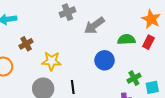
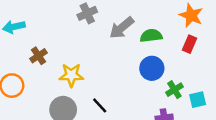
green semicircle: (126, 39) -> (151, 36), moved
blue circle: (105, 60) -> (152, 68), moved
black line: (73, 87) -> (100, 105), turned -32

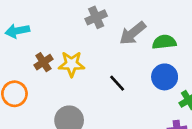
yellow star: (71, 75) -> (71, 64), moved
black line: (100, 105) -> (117, 83), moved

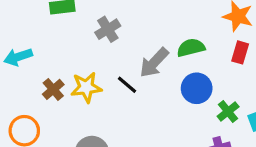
gray arrow: (133, 33) -> (154, 63), moved
black line: (117, 83) -> (127, 85), moved

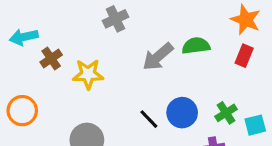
black line: (127, 85) -> (149, 119), moved
blue circle: (197, 88) -> (182, 113), moved
brown cross: (53, 89) -> (51, 58), moved

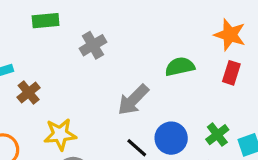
gray arrow: (158, 57) -> (133, 100), moved
yellow star: (88, 74) -> (60, 134), moved

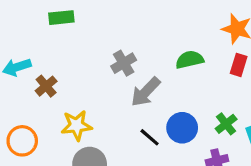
gray cross: (93, 45) -> (124, 63), moved

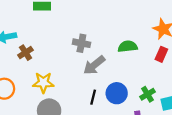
gray cross: (124, 63) -> (81, 43), turned 35
black line: (150, 137) -> (93, 97), turned 56

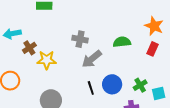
yellow star: (43, 83) -> (47, 60), moved
black line: (93, 97) -> (91, 88), turned -32

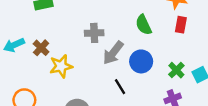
green semicircle: (122, 42) -> (144, 25), turned -96
brown cross: (29, 48) -> (41, 48), moved
blue circle: (112, 84) -> (141, 61), moved

